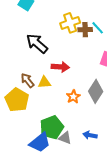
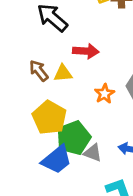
yellow pentagon: (17, 100) -> (49, 118), moved

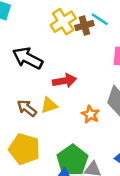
yellow pentagon: (49, 118) -> (24, 149), moved

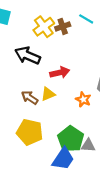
yellow cross: (63, 22) -> (44, 27), moved
brown cross: (84, 26) -> (63, 26), moved

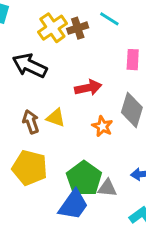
red arrow: (60, 72) -> (88, 88), moved
yellow triangle: (48, 94) -> (56, 118), turned 40
brown arrow: (30, 98) -> (31, 122), turned 35

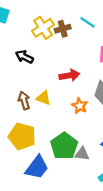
black arrow: (30, 66) -> (24, 57), size x0.7
blue trapezoid: (73, 205) -> (37, 167), moved

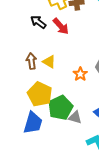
red arrow: (69, 75) -> (61, 26), moved, turned 48
yellow pentagon: (22, 136) -> (40, 94), moved
blue trapezoid: (37, 167) -> (33, 123), turned -30

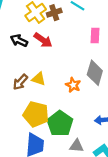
brown arrow: (31, 61) -> (20, 82), turned -119
gray triangle: (75, 117) -> (77, 146), moved

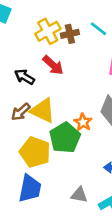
black arrow: (19, 41) -> (24, 77), moved
yellow triangle: (39, 79) -> (43, 111), size x1.5
green pentagon: (60, 124) -> (65, 138), moved

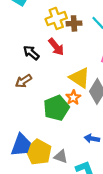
yellow triangle: (43, 111) -> (80, 78), moved
yellow pentagon: (35, 152) -> (39, 152), moved

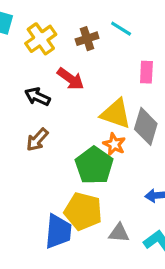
yellow cross: (56, 18) -> (41, 39), moved
yellow pentagon: (39, 152) -> (83, 211), moved

